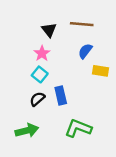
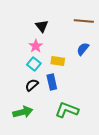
brown line: (82, 24) -> (84, 21), moved
blue semicircle: (85, 51) -> (83, 49), moved
yellow rectangle: (100, 71) -> (58, 61), moved

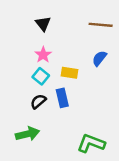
black triangle: (42, 26) -> (43, 24), moved
green L-shape: (67, 110) -> (91, 143), moved

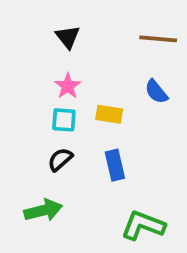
blue semicircle: (99, 58) -> (156, 92), turned -77
cyan square: (41, 76) -> (64, 120), turned -35
blue rectangle: (62, 98) -> (115, 165), moved

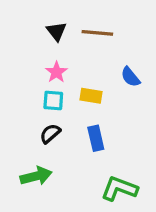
brown line: (158, 39) -> (97, 33), moved

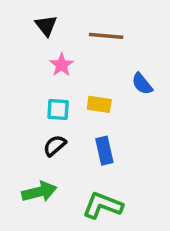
black triangle: (56, 31) -> (46, 26), moved
pink star: (56, 72) -> (62, 65), moved
green L-shape: (119, 189) -> (103, 205), moved

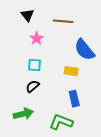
blue semicircle: (142, 84) -> (84, 50), size x1.6
yellow rectangle: (99, 104) -> (71, 71), moved
blue rectangle: (104, 151) -> (74, 99), moved

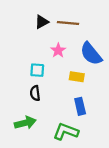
black triangle: (27, 15) -> (42, 22), moved, turned 40
pink star: (37, 38) -> (58, 50), moved
black semicircle: (32, 86) -> (35, 93), turned -56

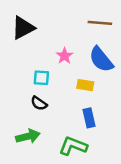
black triangle: (42, 22) -> (23, 28), moved, size x1.5
brown line: (68, 23) -> (100, 23), moved
black semicircle: (35, 93) -> (39, 103), turned -48

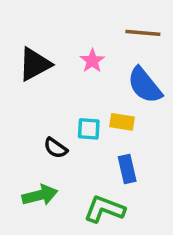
black triangle: (23, 28) -> (35, 64), moved
pink star: (65, 56) -> (92, 61), moved
cyan square: (41, 78) -> (89, 129), moved

